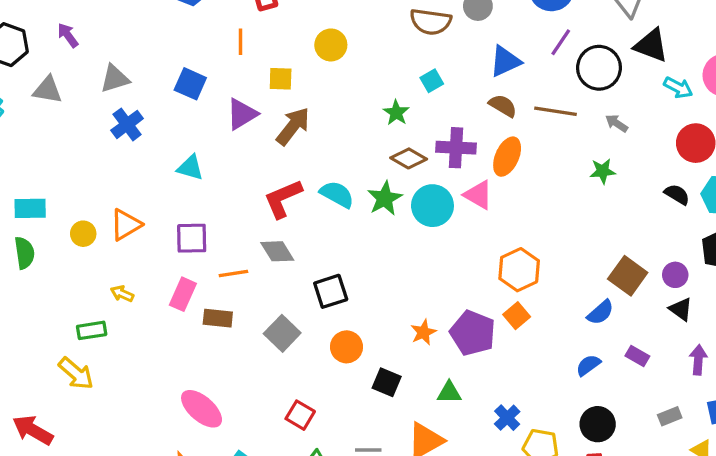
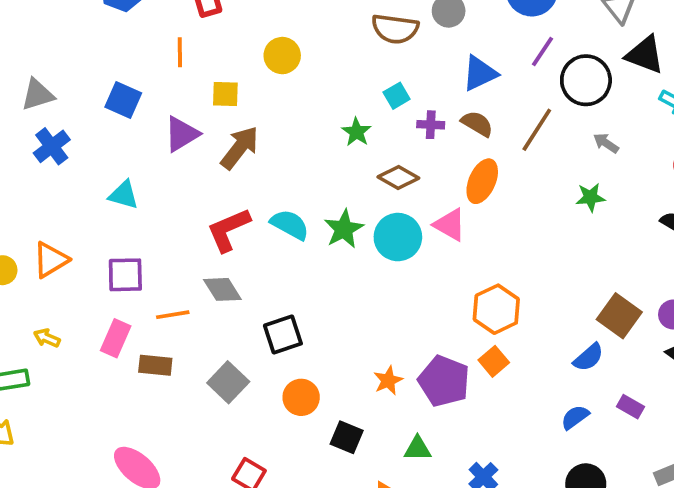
brown line: (555, 111) -> (537, 130), turned -66
purple cross: (456, 148) -> (431, 125), moved, size x0.6
brown diamond: (409, 158) -> (398, 178), moved

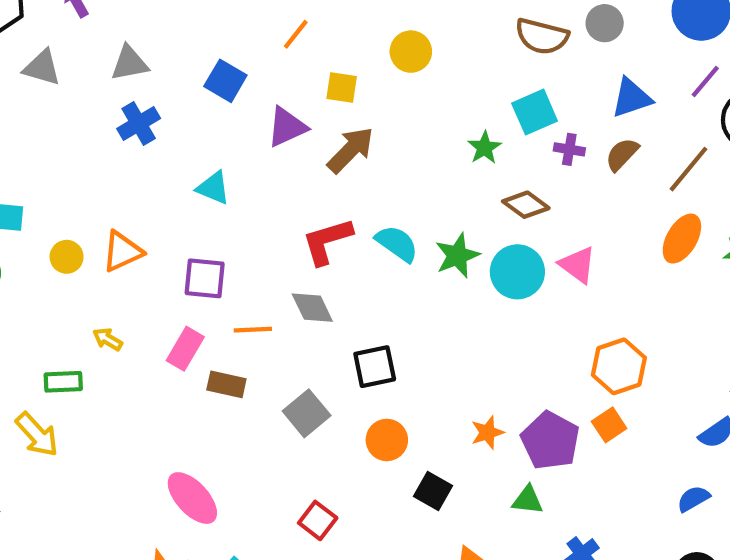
orange line: (180, 52) -> (296, 34), turned 32
cyan square: (397, 96) -> (535, 112), size x1.5
brown semicircle: (477, 124) -> (622, 154), turned -84
orange ellipse: (482, 181) -> (682, 239), moved
green triangle: (418, 449) -> (528, 500), moved

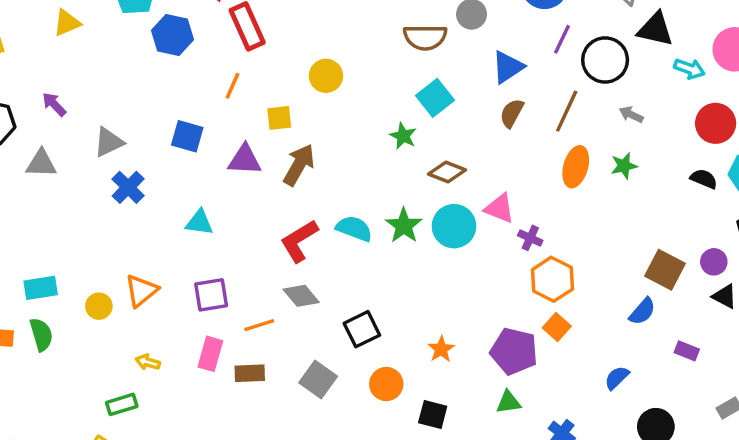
purple triangle: (287, 127) -> (245, 160), turned 42
purple cross: (569, 149) -> (530, 238), moved, turned 30
orange star: (487, 432) -> (441, 349), moved
blue semicircle: (693, 499) -> (617, 378), moved

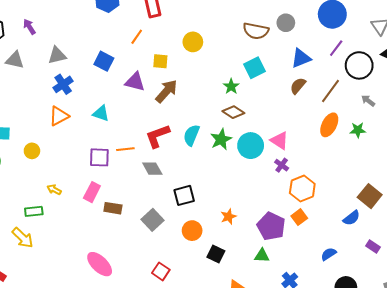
brown diamond: (447, 172) -> (233, 112), moved
cyan semicircle: (354, 228) -> (191, 135), turned -100
purple cross: (530, 238) -> (282, 165), moved
orange triangle: (141, 291) -> (59, 116), moved
orange line: (259, 325) -> (125, 149), moved

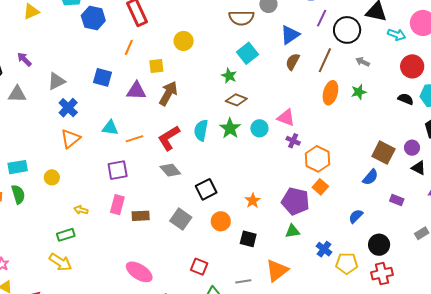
cyan circle: (251, 146) -> (259, 128), size x0.7
orange line: (125, 149) -> (134, 139), moved

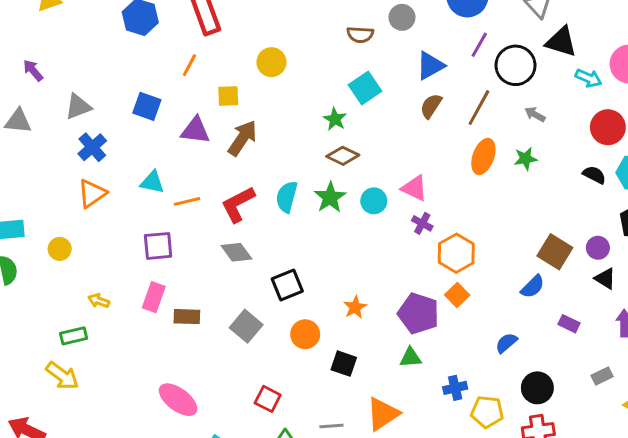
brown semicircle: (241, 18) -> (360, 35), size x0.7
blue cross: (324, 249) -> (455, 388), turned 35

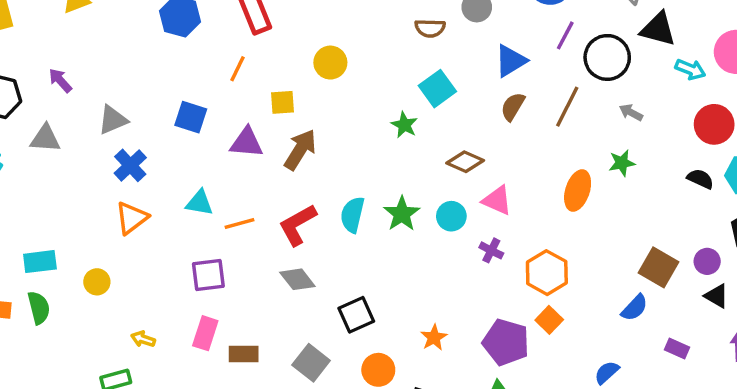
brown diamond: (343, 156) -> (465, 162), moved
orange ellipse: (483, 156) -> (578, 190), moved
purple cross: (422, 223) -> (491, 250), moved

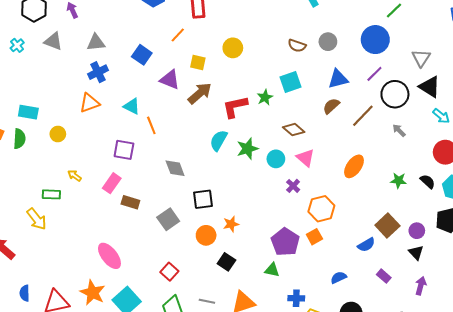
green star: (622, 163) -> (399, 180), moved
orange line: (239, 223) -> (151, 125), turned 66
red L-shape: (298, 225) -> (235, 107), moved
orange star: (434, 337) -> (231, 224), moved

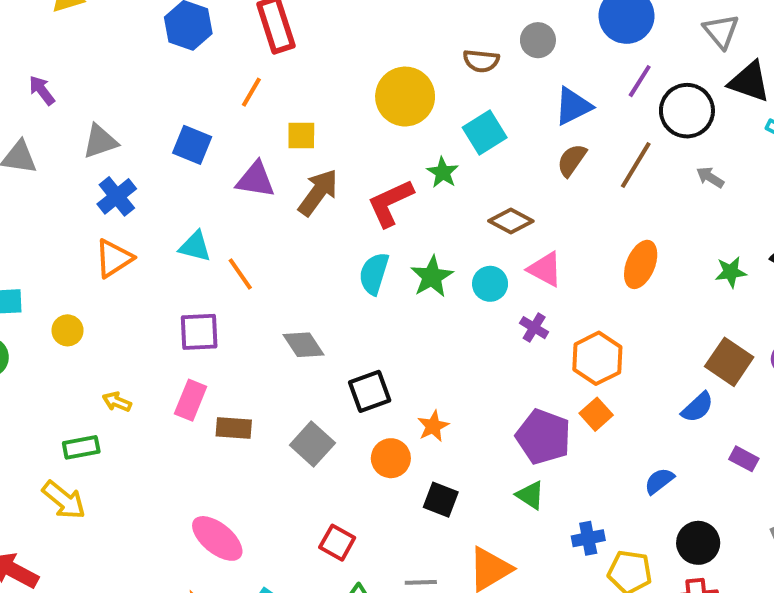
yellow circle: (233, 48) -> (405, 97), moved, size x1.5
green triangle: (272, 270) -> (530, 495), turned 35

